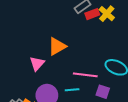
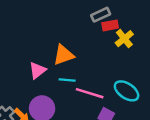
yellow cross: (107, 14) -> (124, 39), moved
cyan line: (72, 90) -> (67, 80), moved

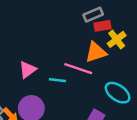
orange triangle: (64, 55) -> (96, 52), moved
pink line: (90, 93) -> (78, 69), moved

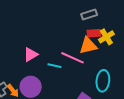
red rectangle: (103, 26) -> (94, 33), moved
cyan ellipse: (118, 93) -> (103, 81), turned 55

